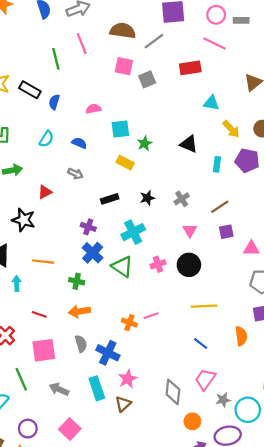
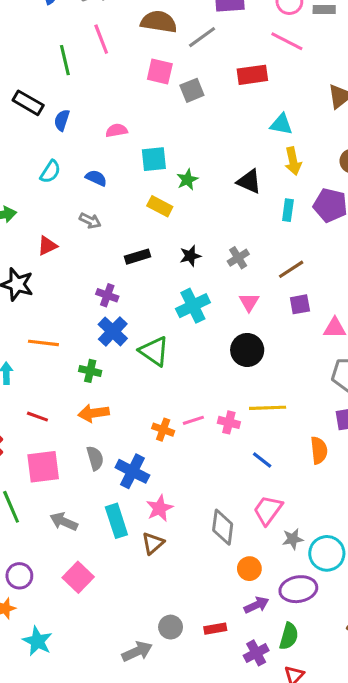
yellow arrow: (231, 129) -> (293, 161), moved, turned 30
cyan cross: (133, 232) -> (193, 306), moved
pink cross: (158, 264) -> (229, 422), moved, turned 32

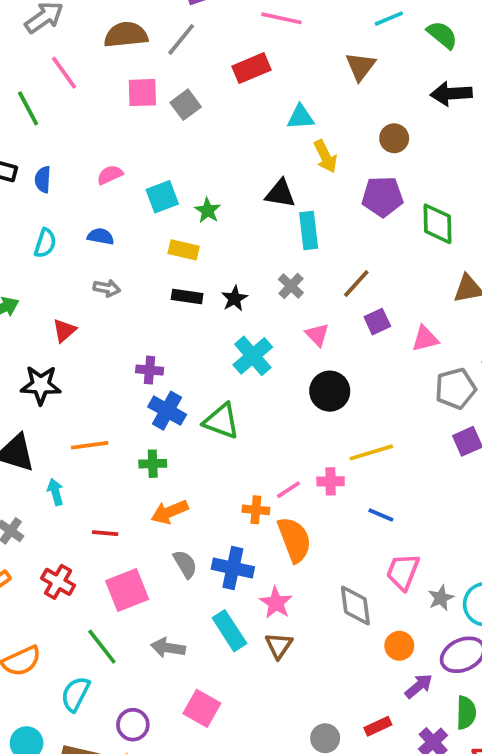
cyan rectangle: (288, 210) -> (309, 231), moved, size x1.4
black rectangle: (138, 257) -> (187, 296), moved, turned 40
orange semicircle: (319, 450) -> (294, 540), moved, size x1.4

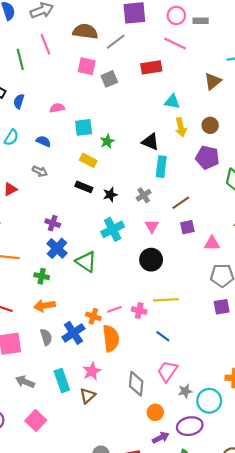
brown circle: (394, 138) -> (210, 125), moved
blue cross: (233, 568) -> (73, 333), moved, turned 30

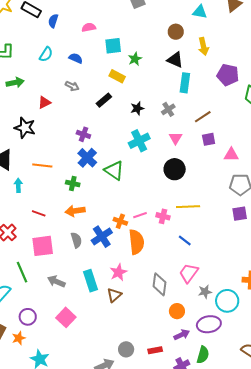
cyan triangle: (172, 102) -> (200, 12), moved
brown circle: (210, 125) -> (176, 32), moved
black rectangle: (84, 187) -> (104, 100), moved, turned -63

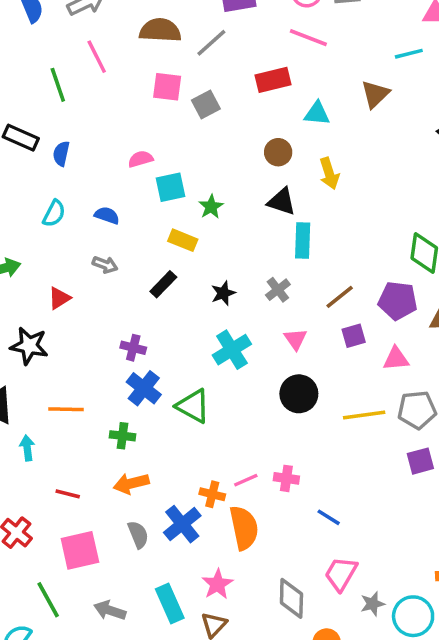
pink semicircle: (89, 27) -> (141, 159), moved
purple pentagon: (228, 75) -> (398, 301), moved
yellow line: (188, 207) -> (364, 415), moved

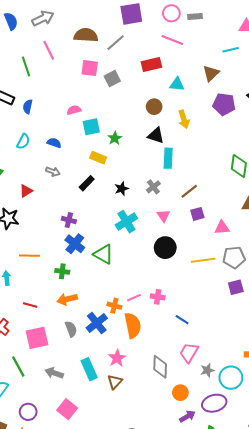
purple pentagon: (398, 301) -> (224, 104), moved

